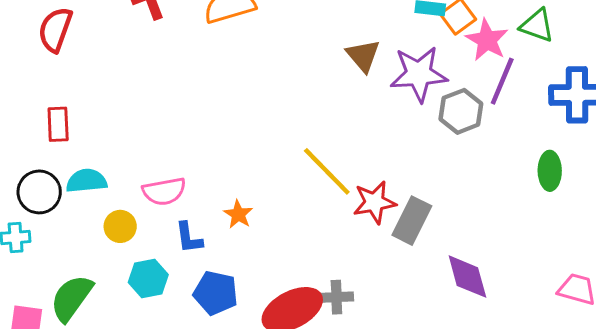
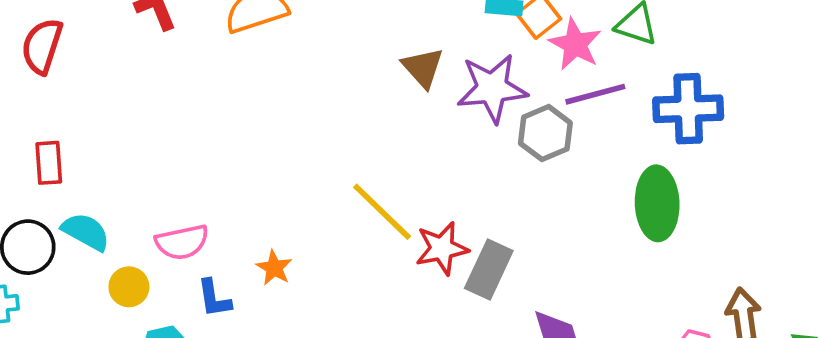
purple line: (502, 81) -> (595, 94), turned 54
green ellipse: (550, 171) -> (657, 203), size x1.5
cyan semicircle: (87, 181) -> (86, 232), turned 36

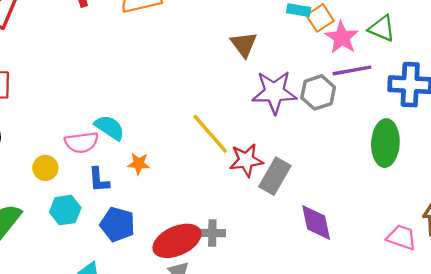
purple star: (492, 88) -> (274, 92), moved
cyan semicircle: (86, 232) -> (110, 128), moved
orange star: (274, 268) -> (139, 164), turned -30

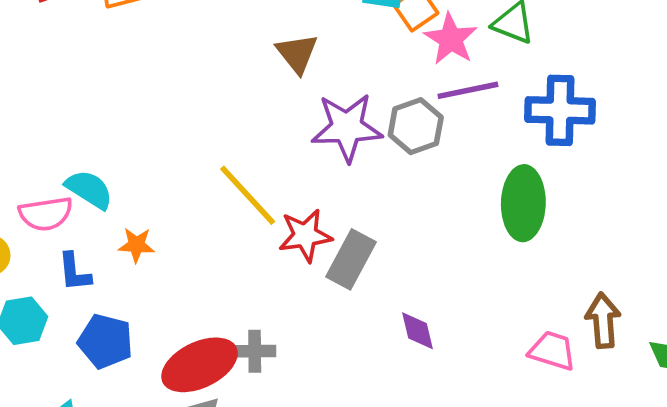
purple diamond: (316, 223) -> (417, 331), size x0.7

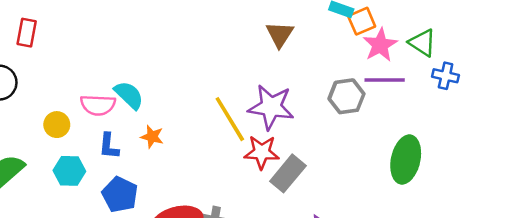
blue cross: (560, 110) -> (446, 76), moved, size x0.6
purple star: (347, 127) -> (271, 107), moved

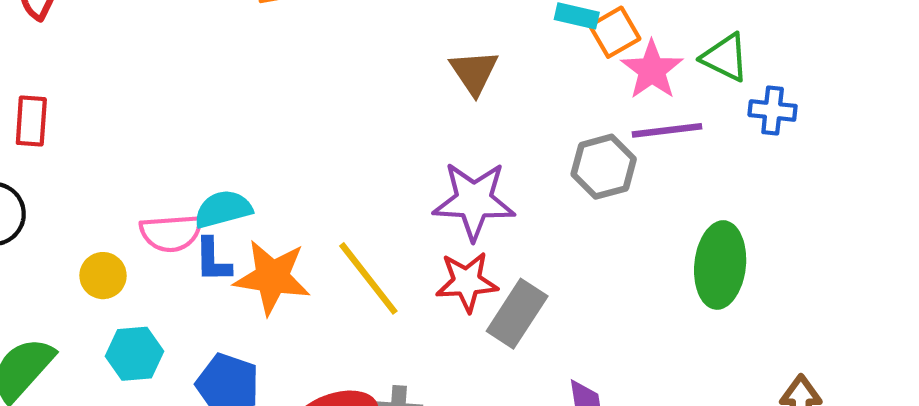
cyan semicircle: (129, 95) -> (223, 209), turned -52
yellow line: (230, 119) -> (368, 278), moved
orange star: (152, 137) -> (272, 277), size x1.8
blue L-shape: (109, 146) -> (213, 260), moved

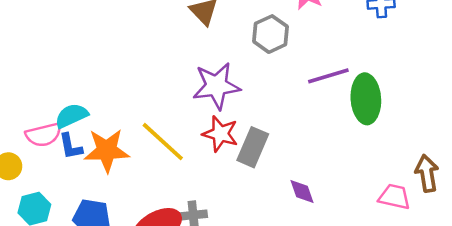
purple line: (667, 130) -> (328, 76), moved
gray hexagon: (604, 167) -> (271, 34), moved
red star: (467, 282) -> (220, 134), turned 30

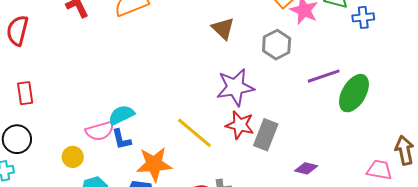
green ellipse: (366, 99) -> (354, 93), turned 36
orange star: (107, 150) -> (154, 164), moved
purple diamond: (302, 191) -> (306, 168), turned -55

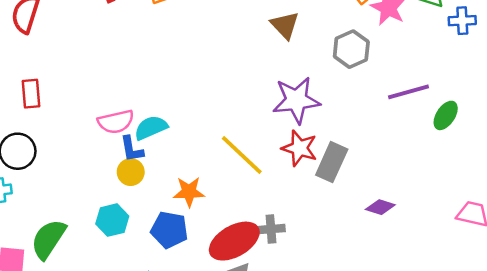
green ellipse: (354, 93) -> (446, 115), size x0.6
pink semicircle: (100, 131) -> (116, 122), moved
blue L-shape: (121, 139) -> (132, 149), moved
yellow circle: (73, 157) -> (131, 172), moved
orange star: (154, 164) -> (189, 192), size x0.7

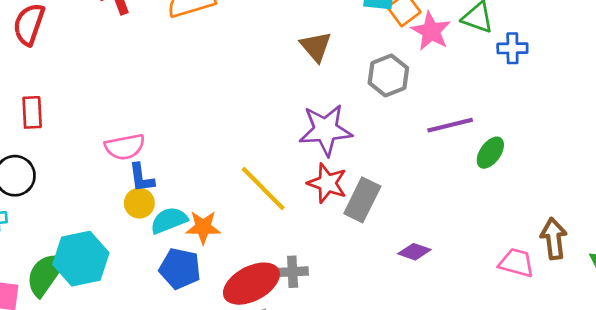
cyan semicircle: (151, 128) -> (169, 220), moved
cyan hexagon: (112, 220) -> (81, 259), moved, size x1.5

